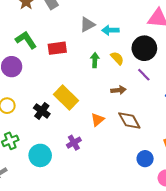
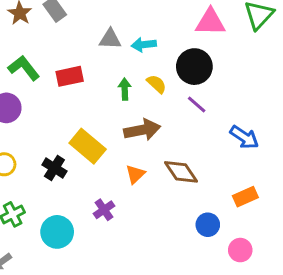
gray triangle: (87, 25) -> (110, 39), turned 35
brown arrow: (118, 90) -> (142, 130), moved, size x1.6

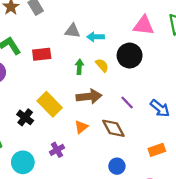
purple line: (197, 105) -> (127, 103), moved
blue circle: (208, 225) -> (117, 166), moved

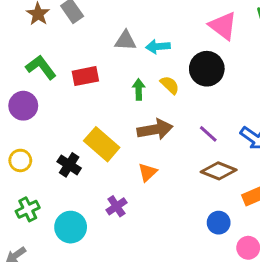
pink triangle: (144, 25) -> (223, 26), turned 35
brown diamond: (113, 128) -> (219, 171), moved, turned -35
blue circle: (117, 166) -> (219, 223), moved

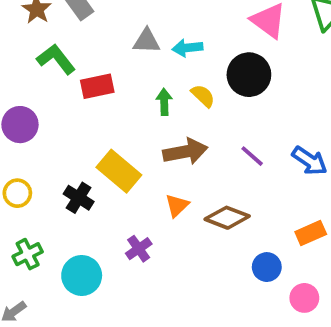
green L-shape: (41, 67) -> (56, 59), moved
brown diamond: (219, 171) -> (227, 218), moved

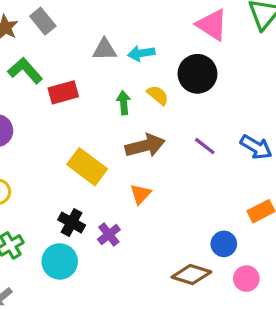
black cross: (79, 198) -> (72, 222), moved
brown diamond: (227, 218) -> (191, 274), moved
pink circle: (304, 298) -> (246, 279), moved

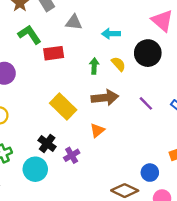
gray triangle: (105, 50) -> (74, 22), moved

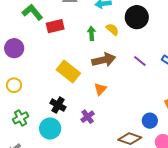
purple cross: (72, 155) -> (88, 117), moved

